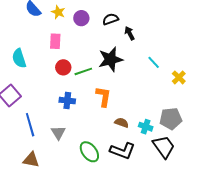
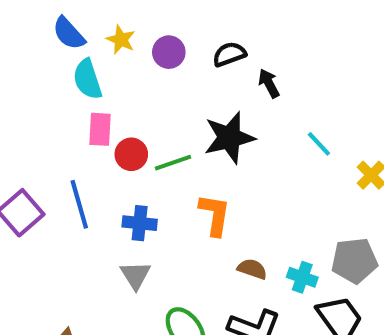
pink rectangle: (55, 41) -> (100, 129), moved
cyan semicircle: (19, 58) -> (87, 79), moved
blue line: (30, 125) -> (79, 204), moved
gray triangle: (58, 133) -> (135, 275), moved

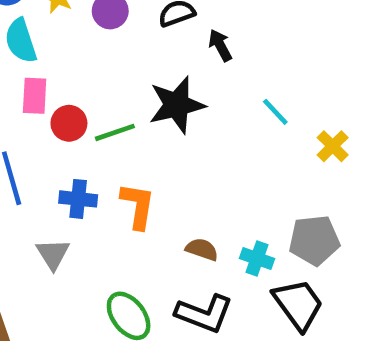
orange L-shape: (215, 215) -> (138, 206), moved
gray triangle: (135, 275) -> (53, 254), moved

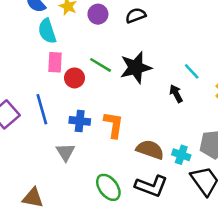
black arrow: (220, 45) -> (176, 94), moved
green line: (115, 132) -> (101, 65), moved, turned 50
brown semicircle: (202, 249) -> (150, 150), size x1.5

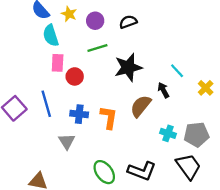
green line: (101, 65) -> (97, 48), moved, turned -48
brown semicircle: (150, 150) -> (141, 106), moved, turned -70
cyan cross: (181, 155) -> (168, 133), moved

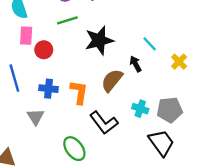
black L-shape: (142, 171) -> (104, 123), moved, turned 32

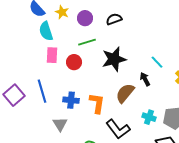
red circle: (44, 50) -> (74, 62), moved

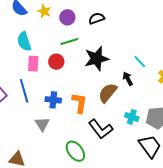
cyan semicircle: (46, 31) -> (24, 41), moved
pink rectangle: (52, 55) -> (33, 64), moved

